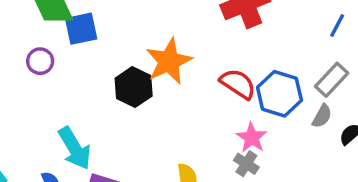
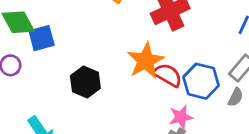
orange star: (169, 61) -> (146, 61), moved
pink star: (252, 138) -> (181, 117), turned 30

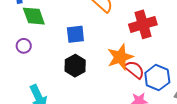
blue square: (42, 38) -> (75, 34), moved

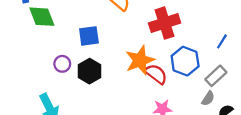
purple circle: (24, 46) -> (62, 64), moved
blue hexagon: (157, 78) -> (185, 61), moved

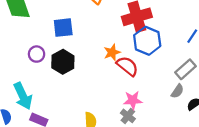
orange star: (140, 60) -> (112, 52), size x0.6
blue hexagon: (185, 61) -> (147, 41), moved

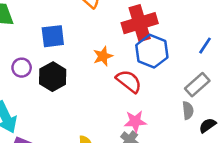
orange star: (112, 52) -> (103, 56), moved
gray semicircle: (177, 91) -> (188, 110), turned -40

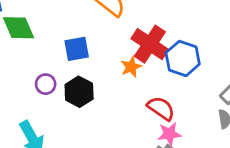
red cross: (140, 23) -> (150, 44), moved, turned -36
red semicircle: (129, 81) -> (161, 108), moved

